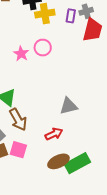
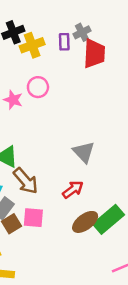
gray triangle: (69, 106) -> (84, 152), turned -48

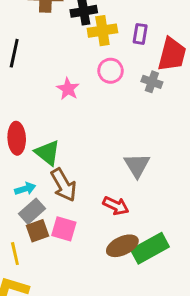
gray cross: (82, 32) -> (152, 82), moved, turned 35
pink circle: (38, 87) -> (111, 71), moved
red arrow: (73, 190) -> (116, 206), turned 50

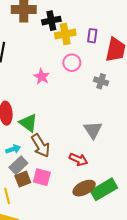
gray cross: (152, 82) -> (101, 81), moved

